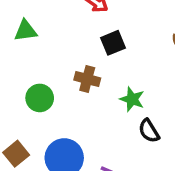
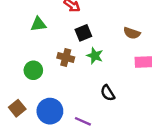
green triangle: (26, 31) -> (38, 24), moved
green star: (132, 99) -> (95, 56), moved

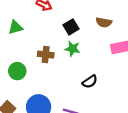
black square: (83, 33) -> (71, 27), moved
black semicircle: (108, 93) -> (90, 82), turned -84

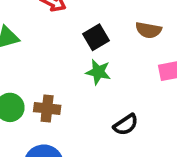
brown cross: (46, 55) -> (47, 108), moved

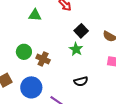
black square: (96, 37) -> (81, 31), turned -32

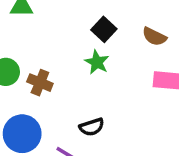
black semicircle: (81, 81) -> (92, 127), moved

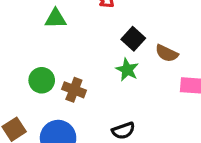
brown semicircle: (154, 37) -> (167, 53), moved

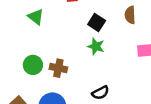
green triangle: (55, 19) -> (36, 17), turned 48
brown semicircle: (167, 53) -> (130, 15), moved, turned 72

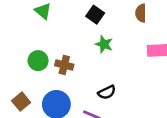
black square: (97, 22) -> (95, 15), moved

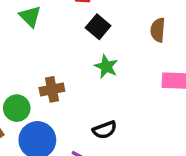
green circle: (38, 61) -> (17, 108), moved
brown cross: (64, 65) -> (52, 89), turned -30

